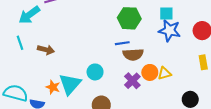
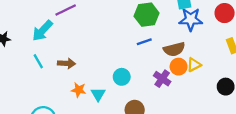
brown semicircle: (133, 54) -> (174, 49), moved
cyan triangle: (70, 84) -> (98, 94), size x0.6
orange star: (53, 87) -> (79, 90), moved

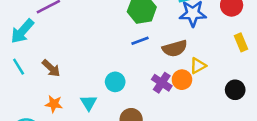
brown arrow: (66, 63) -> (51, 68), turned 42
orange circle: (179, 67) -> (182, 80), moved
orange star: (79, 90) -> (54, 104), moved

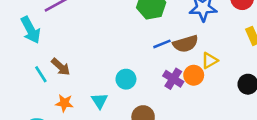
cyan arrow: (22, 31) -> (31, 30), turned -68
blue line: (140, 41) -> (162, 44), moved
cyan line: (19, 67) -> (41, 74), moved

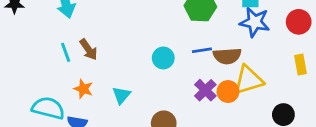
yellow triangle: (210, 61) -> (249, 80), size x1.6
cyan circle: (126, 79) -> (163, 58), moved

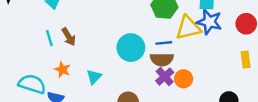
brown semicircle: (227, 56) -> (162, 59), moved
cyan circle: (163, 58) -> (131, 48), size x1.5
yellow triangle: (249, 80) -> (188, 28), moved

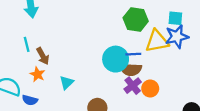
blue star: (209, 22) -> (177, 36), turned -30
brown arrow: (69, 37) -> (43, 56), moved
cyan circle: (131, 48) -> (116, 59), moved

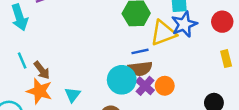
cyan circle: (116, 59) -> (122, 80), moved
orange star: (37, 74) -> (39, 91), size x1.5

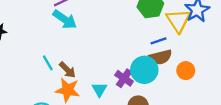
cyan arrow: (19, 17) -> (65, 19), moved, turned -30
yellow triangle: (163, 33) -> (178, 21), turned -36
purple cross: (145, 86) -> (124, 78), moved

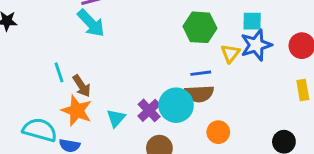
yellow triangle: (178, 21) -> (230, 53), size x0.6
orange circle: (186, 71) -> (218, 132), moved

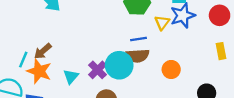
cyan line: (59, 72) -> (23, 60), moved, turned 42
brown arrow: (82, 86) -> (43, 51), turned 84
orange circle: (218, 132) -> (171, 70), moved

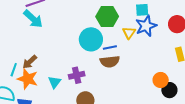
cyan circle: (119, 65) -> (91, 39), moved
purple cross: (97, 70) -> (77, 75), turned 35
orange circle: (171, 70) -> (161, 80), moved

